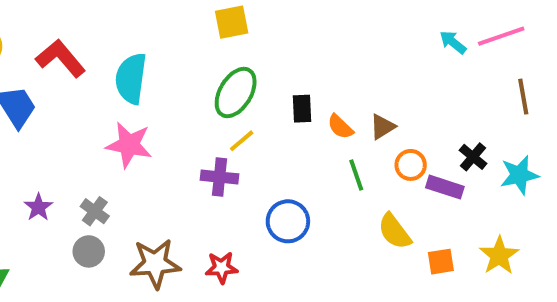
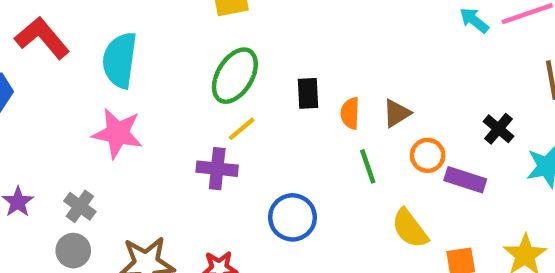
orange semicircle: (340, 127) -> (350, 113), turned 48
black cross: (473, 157) -> (498, 129), moved

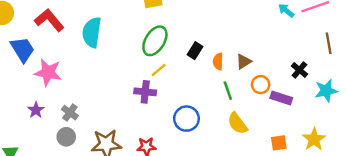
black rectangle: (308, 93) -> (195, 51), turned 35
pink star: (118, 133) -> (48, 72), moved
yellow semicircle: (410, 228) -> (238, 123), moved

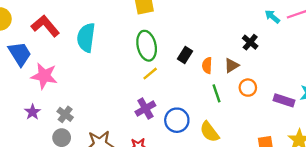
green ellipse: (155, 41) -> (147, 46), turned -44
black cross: (299, 70) -> (250, 42), moved
purple cross: (145, 92) -> (145, 109), moved, turned -36
purple rectangle: (281, 98) -> (284, 100), moved
yellow semicircle: (238, 123) -> (209, 132), moved

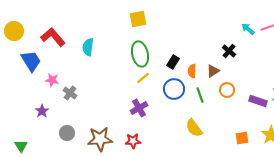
cyan semicircle: (86, 38) -> (88, 47), size x0.7
pink star: (44, 76) -> (52, 80), size x0.6
gray cross: (65, 114) -> (70, 93), moved
blue circle: (177, 120) -> (174, 89), moved

